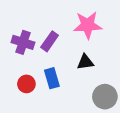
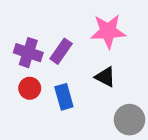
black triangle: (85, 62) -> (105, 77), turned 36
red circle: (26, 84) -> (30, 88), moved

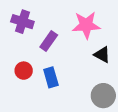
purple cross: (28, 53) -> (22, 22), moved
black triangle: (105, 77) -> (102, 55), moved

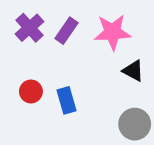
purple cross: (22, 22) -> (29, 28), turned 30
purple rectangle: (49, 41) -> (67, 31), moved

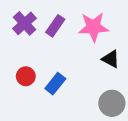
blue rectangle: (67, 100) -> (55, 84), turned 55

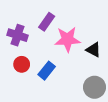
purple cross: (25, 23) -> (17, 35), moved, turned -30
pink star: (93, 27) -> (67, 39), moved

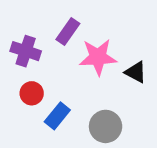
blue rectangle: (47, 71) -> (57, 116), moved
gray circle: (94, 87) -> (106, 126), moved

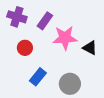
purple cross: (26, 51) -> (17, 17), moved
red circle: (32, 93) -> (25, 48), moved

